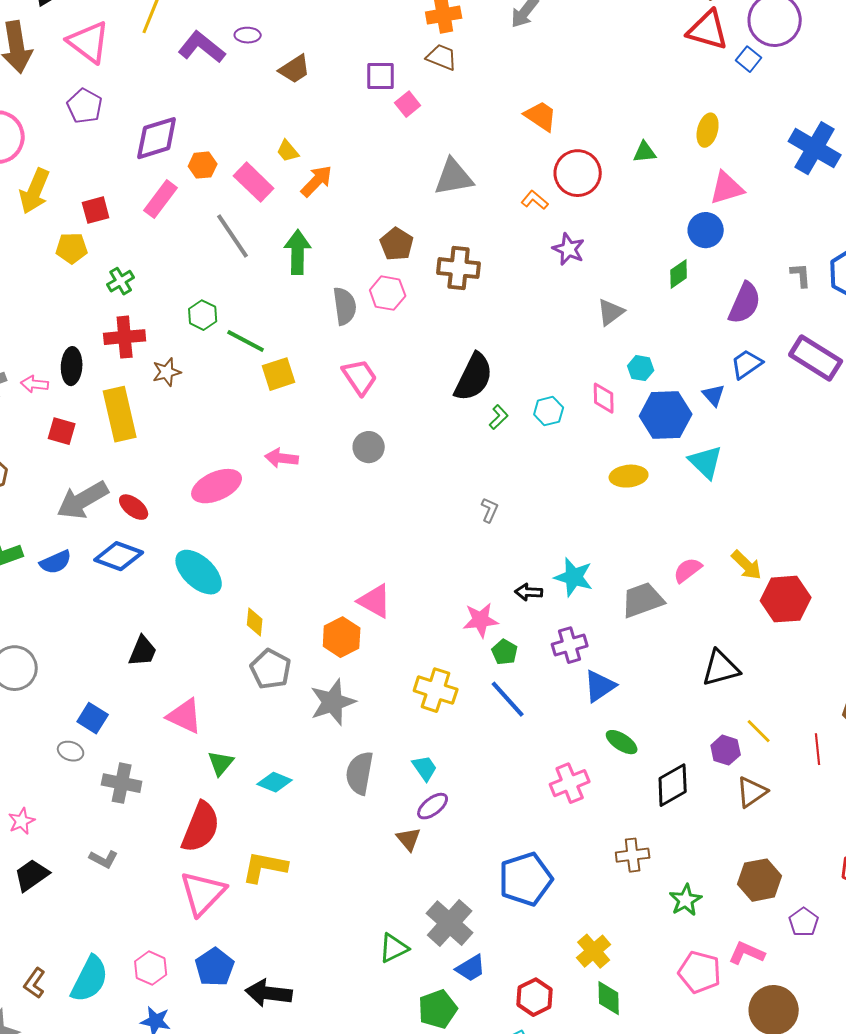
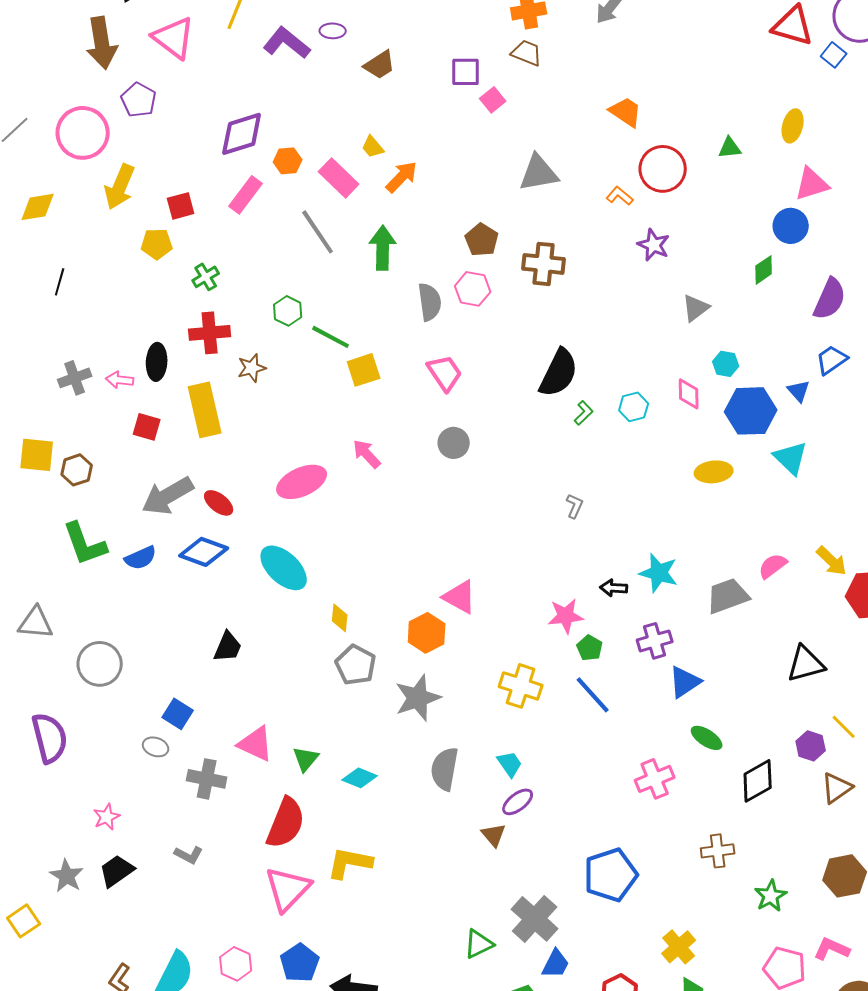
purple pentagon: (85, 106) -> (139, 100), moved
pink arrow: (282, 458) -> (367, 454), turned 40
pink triangle: (185, 716) -> (256, 744), moved
blue trapezoid: (471, 968) -> (556, 964), turned -32

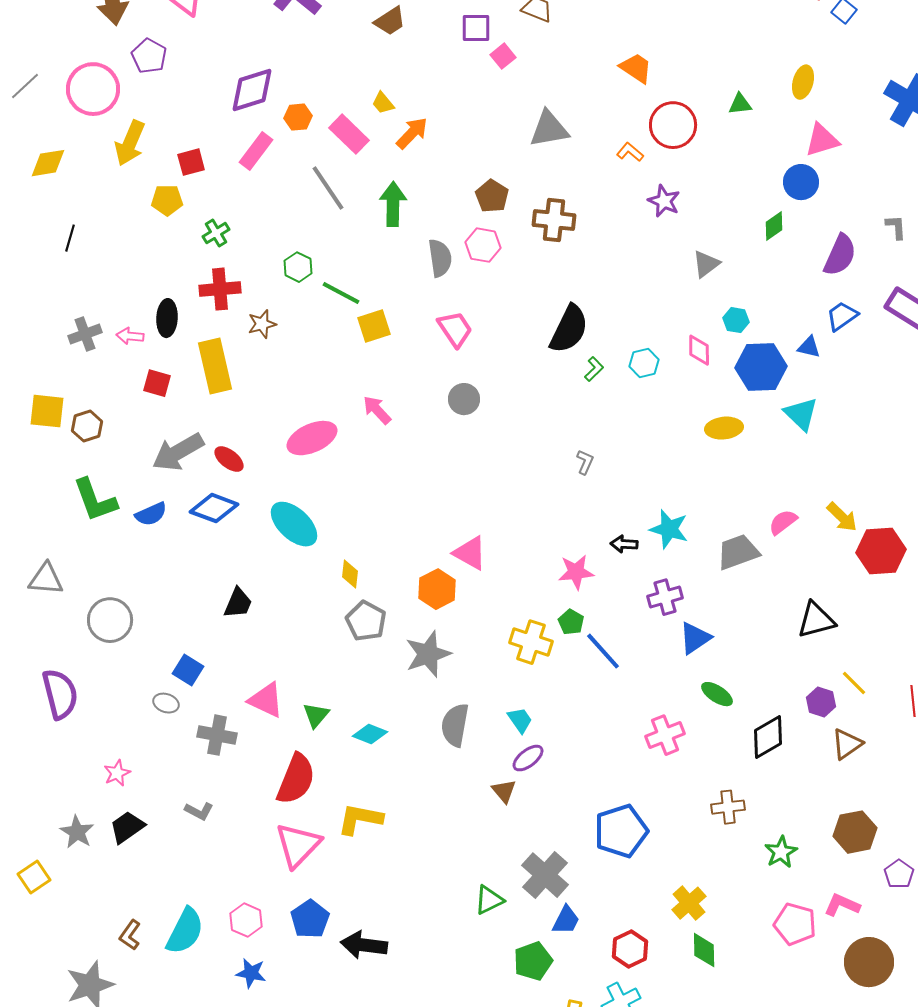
blue triangle: (799, 391) -> (809, 347), turned -35
green pentagon: (590, 648) -> (571, 622), moved

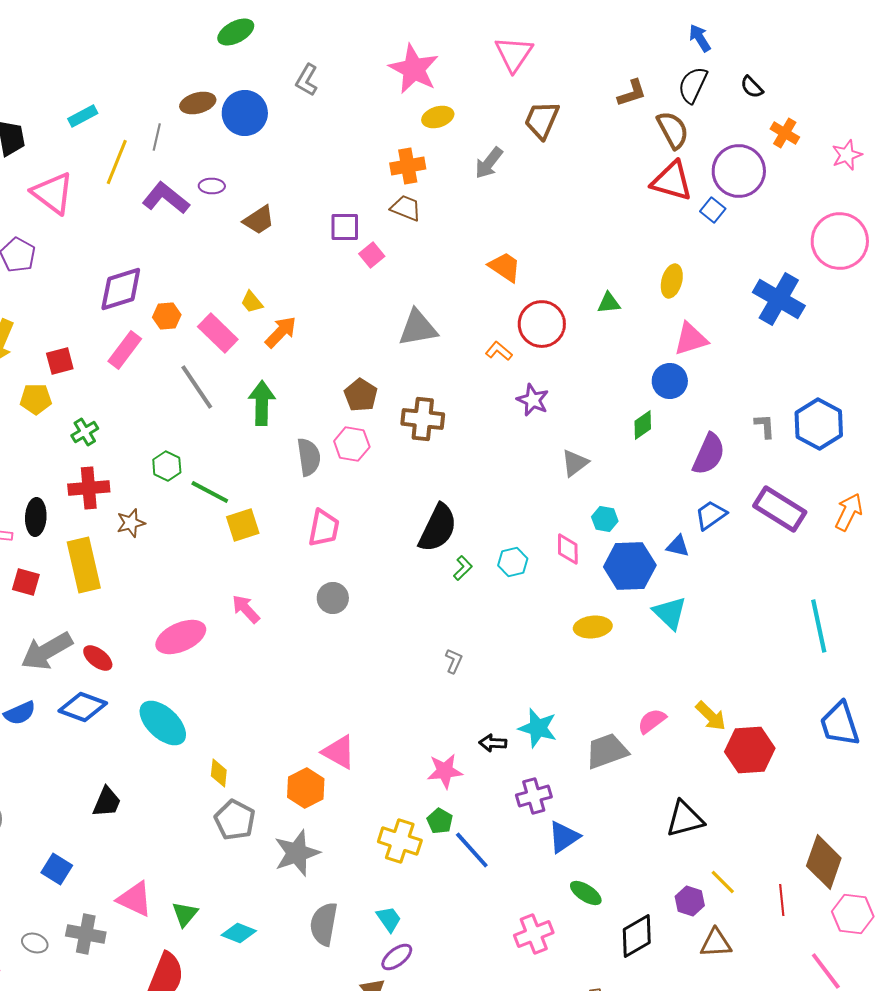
pink trapezoid: (455, 329) -> (324, 528), turned 45
gray ellipse: (166, 703) -> (35, 943), moved
brown triangle: (847, 744) -> (716, 943), turned 32

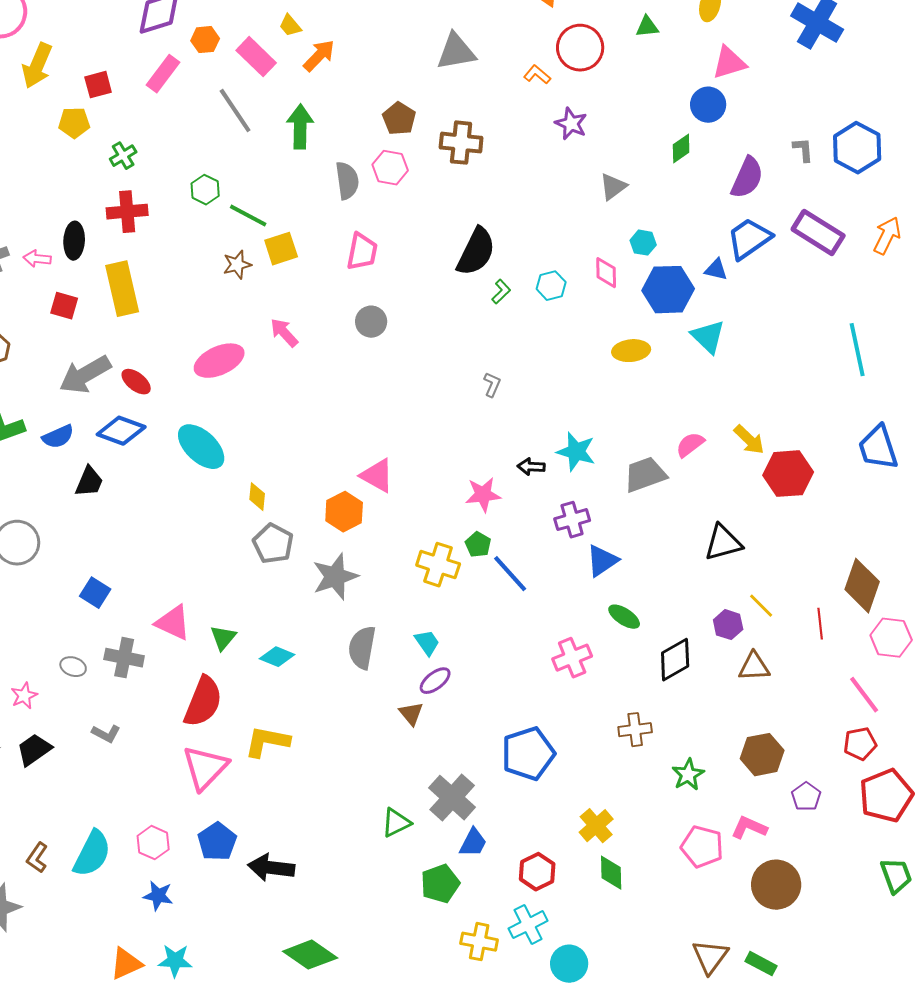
blue trapezoid: (711, 515) -> (749, 239), size x1.4
brown star: (131, 523) -> (237, 265), moved
black trapezoid: (107, 802) -> (89, 482), moved

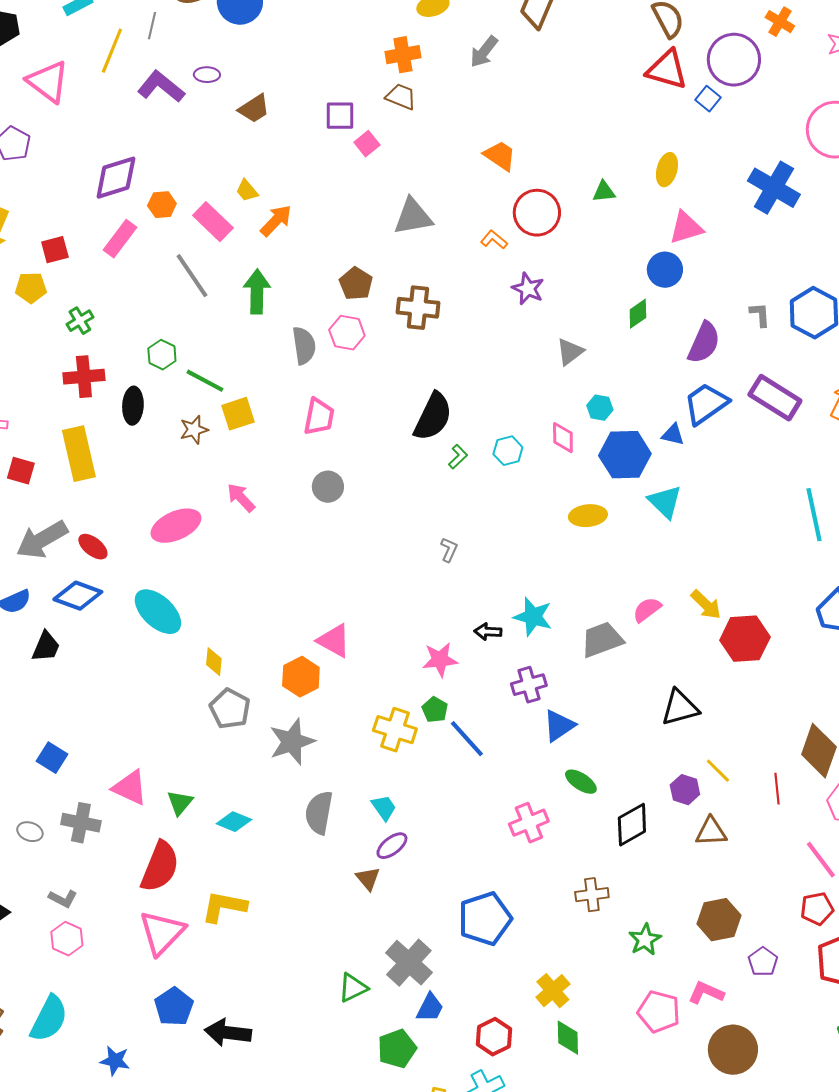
black ellipse: (74, 241) -> (133, 406), moved
pink hexagon: (153, 843) -> (67, 939), moved

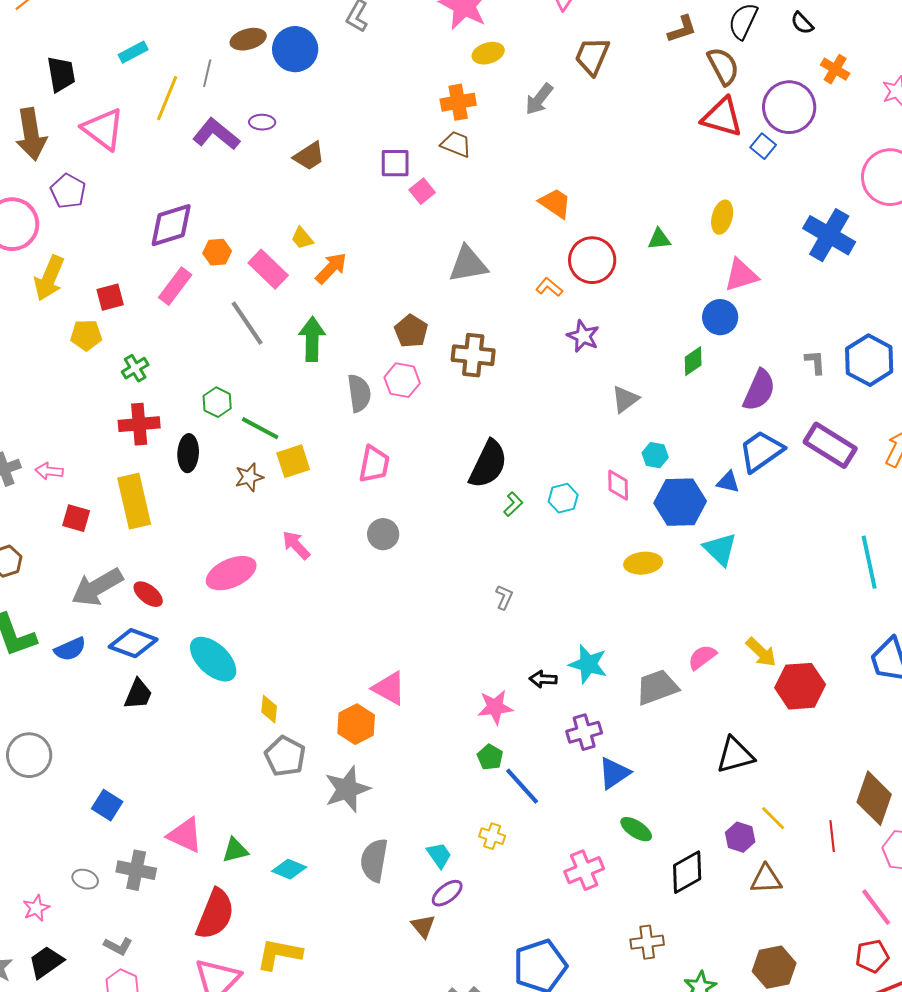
black trapezoid: (46, 647) -> (138, 694), moved
yellow cross: (395, 730) -> (492, 836), moved, size x0.6
green triangle: (180, 803) -> (235, 850), turned 36

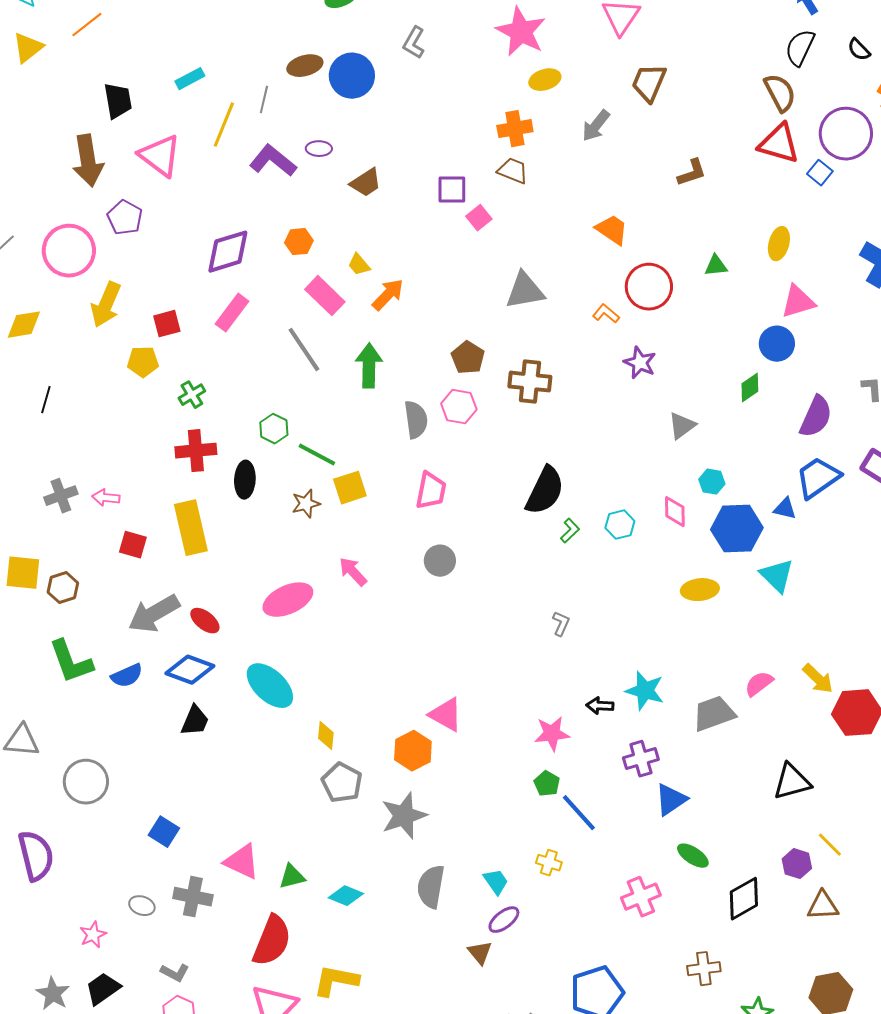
brown L-shape: (682, 29) -> (692, 173), moved
orange hexagon: (217, 252) -> (299, 242), moved

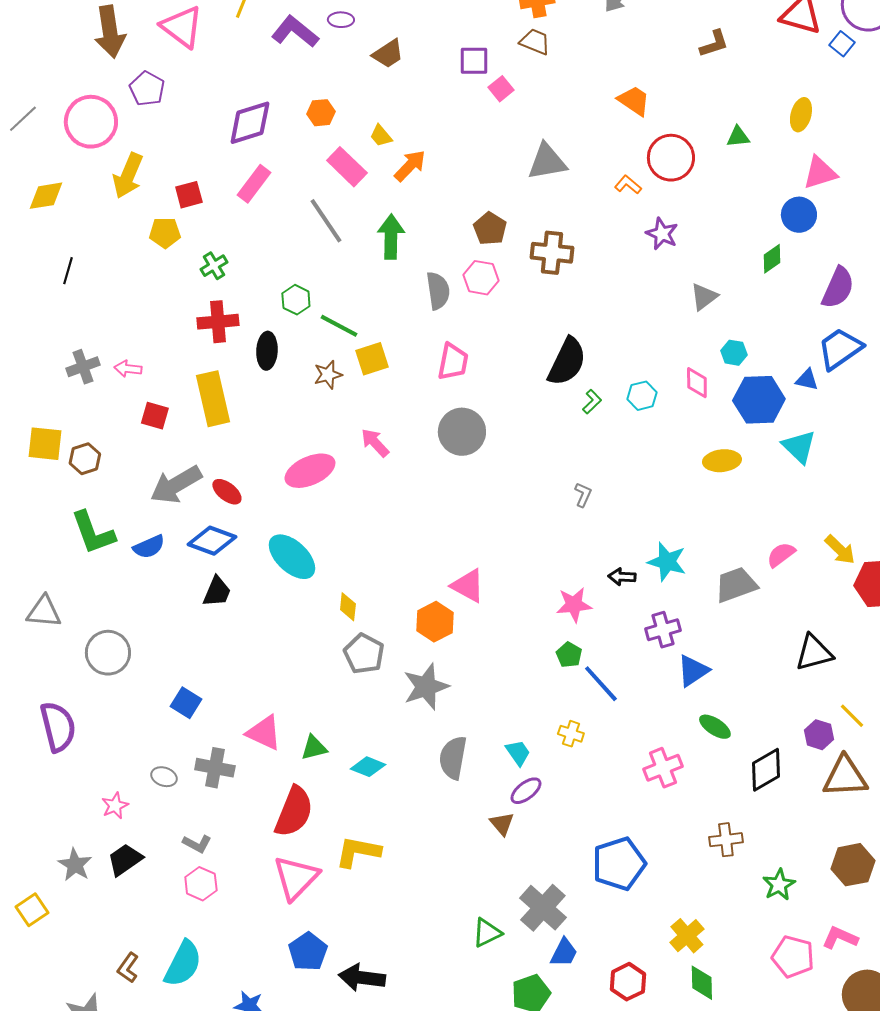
gray circle: (440, 561) -> (462, 432), size x1.5
brown triangle: (823, 906) -> (845, 777), size x1.4

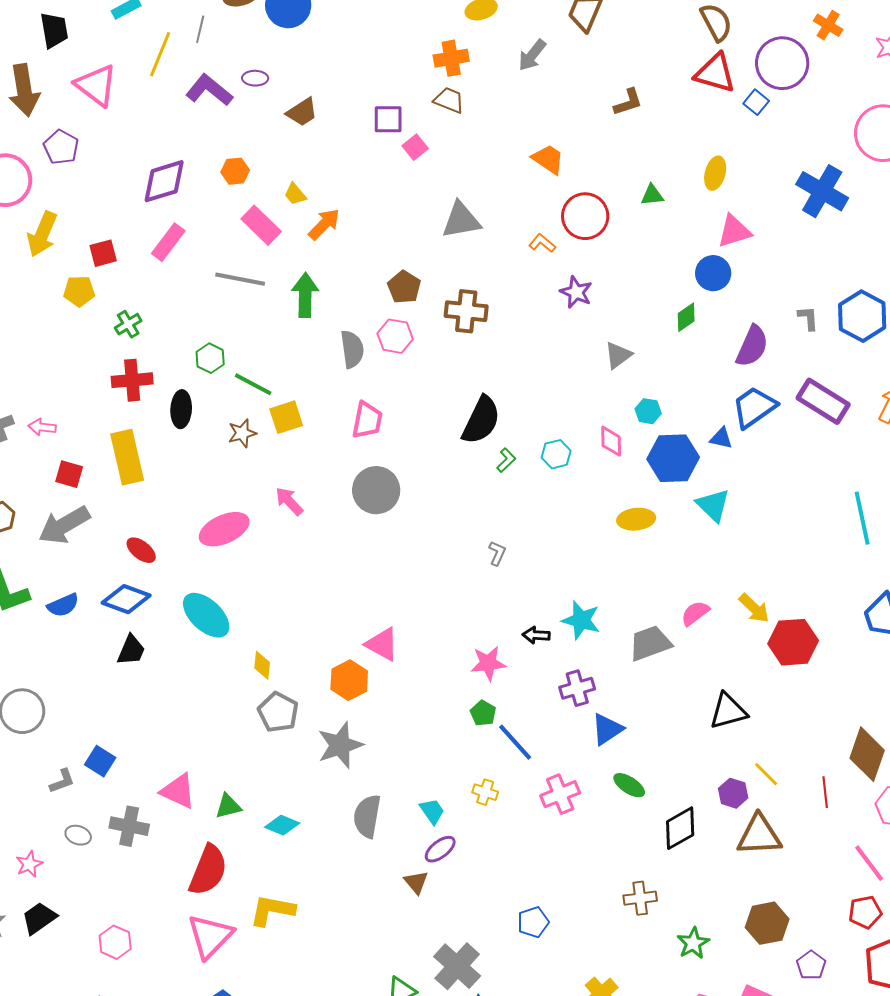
gray line: (326, 221) -> (240, 279), turned -45
gray arrow: (176, 485) -> (64, 525), moved
pink cross: (663, 768) -> (560, 794), moved
gray L-shape: (197, 844) -> (62, 781), moved, turned -48
blue pentagon: (619, 864) -> (533, 922), size x0.6

